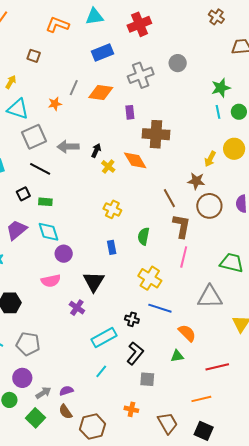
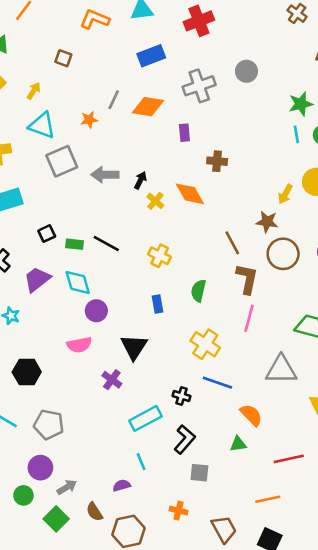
brown cross: (156, 134) -> (217, 161), size x0.6
black line: (40, 169) -> (106, 243), moved
cyan line: (101, 371) -> (141, 462), turned -64
purple semicircle: (66, 391) -> (122, 485), moved

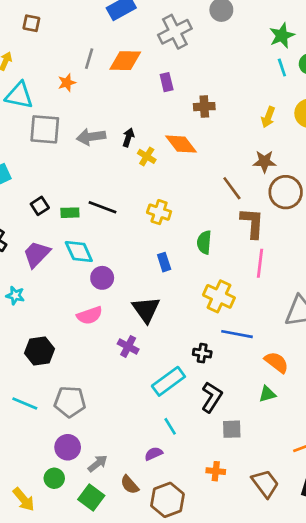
gray square: (62, 161) -> (45, 129), turned 36
yellow arrow: (285, 194) -> (268, 117), moved

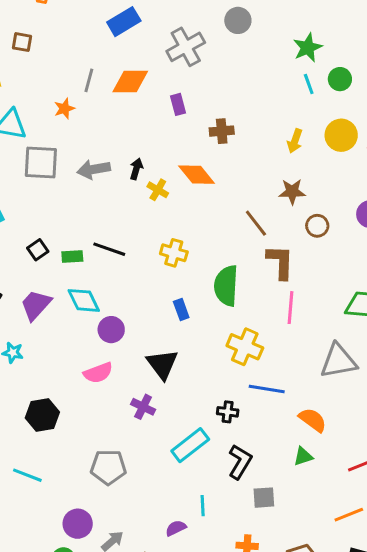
brown circle: (286, 192) -> (317, 226), size x0.6
green semicircle: (204, 242) -> (226, 286), size x1.5
gray pentagon: (70, 402) -> (108, 467), moved
cyan line: (170, 426) -> (203, 506), moved, turned 30

